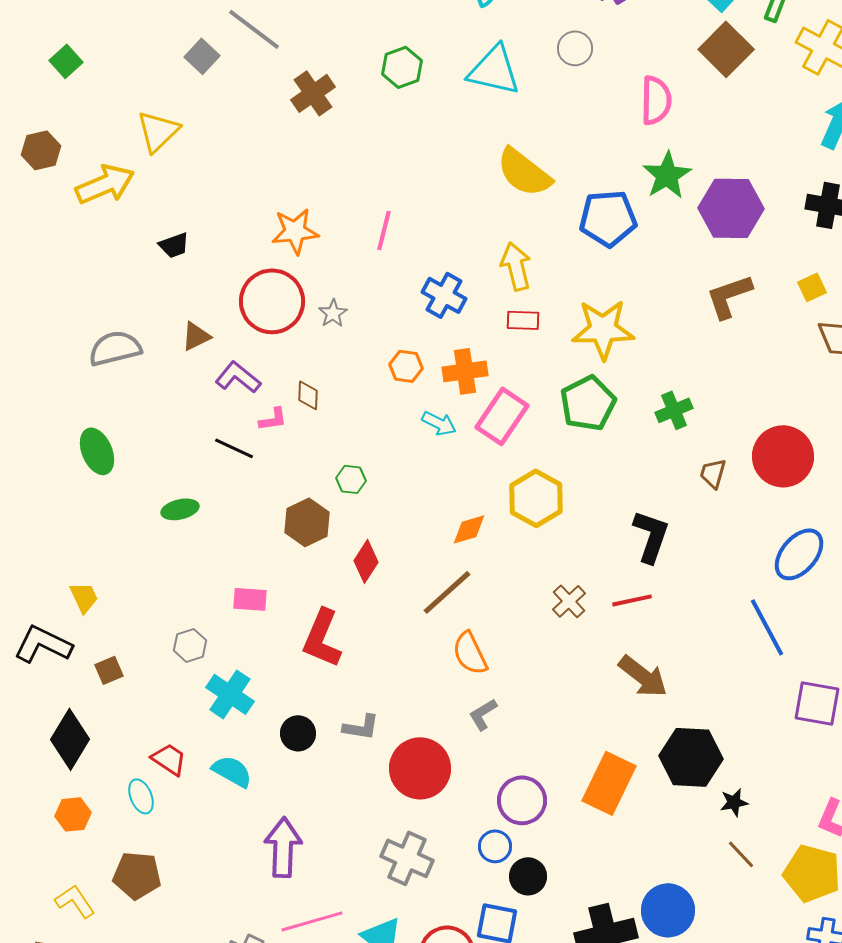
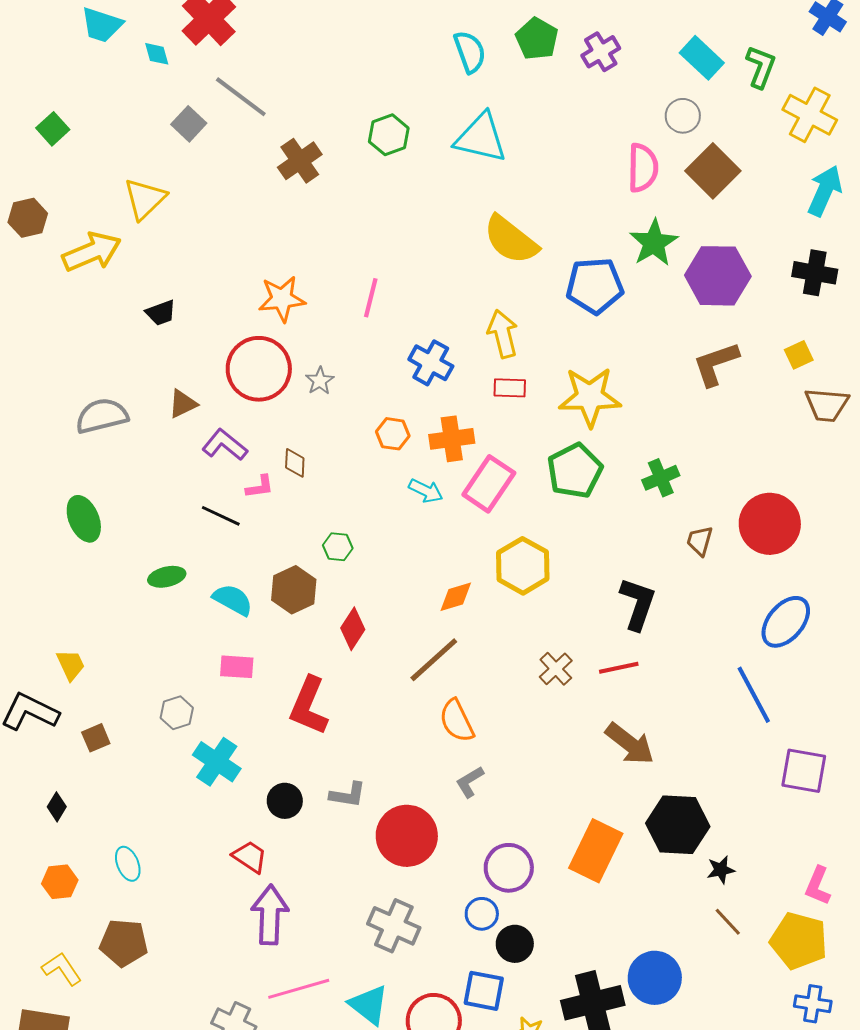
gray circle: (575, 48) -> (683, 116), moved
brown square: (726, 49) -> (713, 171), moved
black diamond: (70, 739) -> (57, 807), size x0.5
red trapezoid: (169, 759) -> (250, 857), moved
cyan semicircle: (232, 771) -> (233, 600), moved

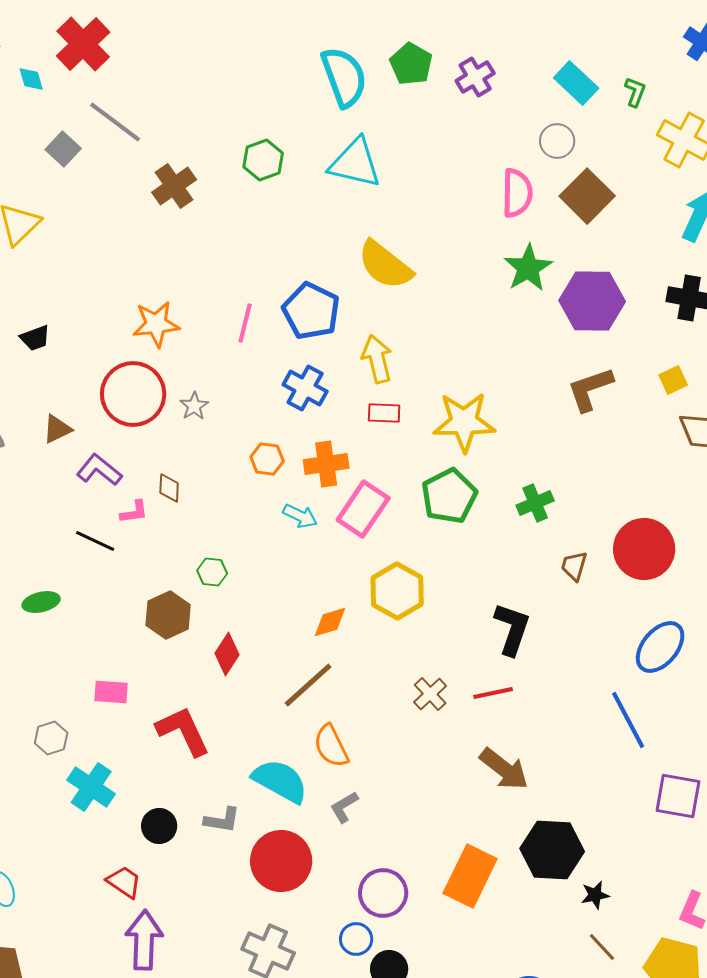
cyan semicircle: (470, 52) -> (344, 77), size x1.4
green L-shape: (761, 67) -> (635, 92), size x0.7
blue pentagon: (595, 286) -> (311, 311), moved, turned 30
cyan semicircle: (233, 600) -> (280, 781), moved, size x1.4
red L-shape: (309, 706) -> (183, 731), turned 132

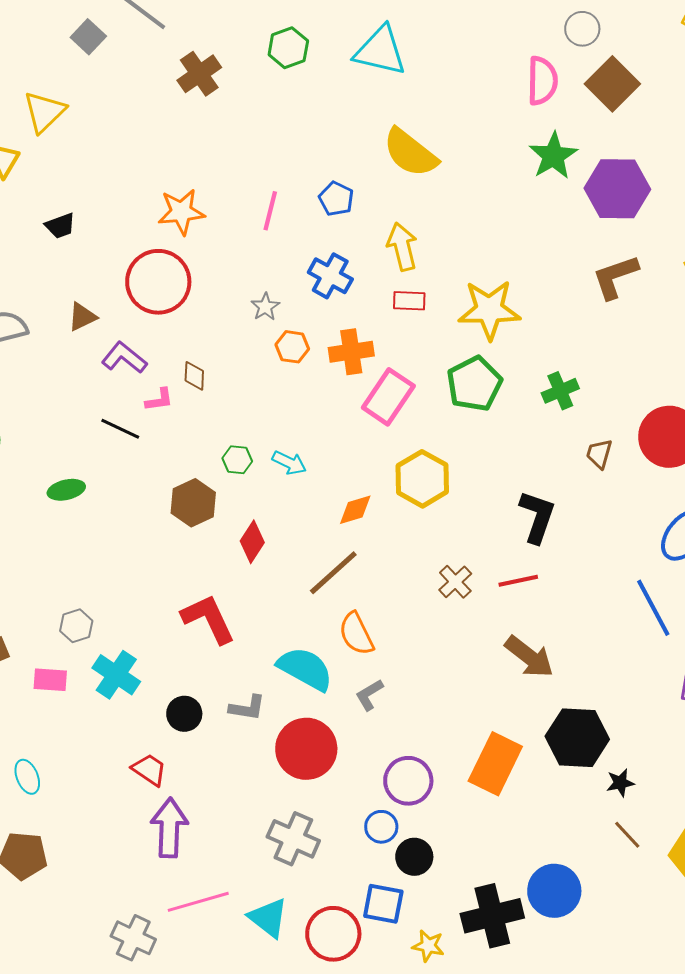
blue pentagon: (311, 311) -> (336, 199), size x0.6
gray star: (194, 406) -> (265, 307), moved
cyan arrow: (300, 516) -> (289, 463), moved
pink rectangle: (111, 692) -> (50, 680), moved

